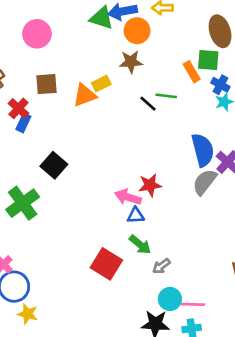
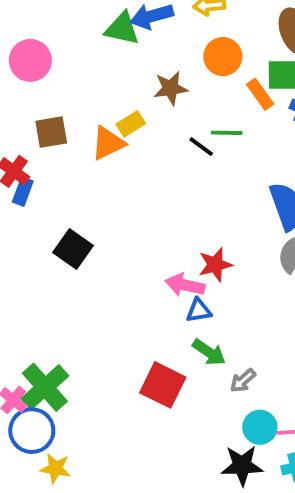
orange circle: (137, 31) -> (223, 57), moved
green cross: (23, 203) -> (45, 387), moved

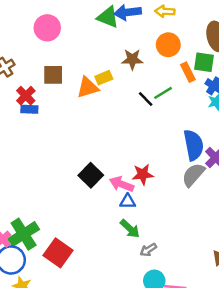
green line: (227, 133) -> (163, 93), turned -42
blue rectangle: (23, 192) -> (29, 109), turned 63
black square: (73, 249) -> (91, 175), moved
red square: (163, 385) -> (58, 253), moved

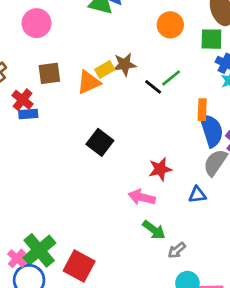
brown star: (132, 59) -> (125, 64), moved
orange rectangle: (188, 72) -> (202, 110), moved, turned 36
black square: (91, 175) -> (100, 142), moved
pink arrow: (122, 184) -> (142, 197), moved
blue triangle: (128, 201) -> (197, 195), moved

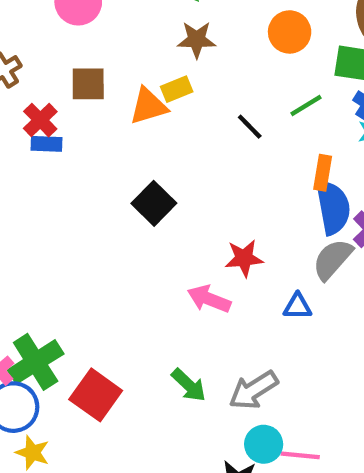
brown star: (125, 64) -> (197, 40), moved
green line: (171, 78) -> (306, 106), moved
green arrow: (154, 230) -> (189, 385), moved
gray arrow: (177, 250) -> (253, 390), size x1.6

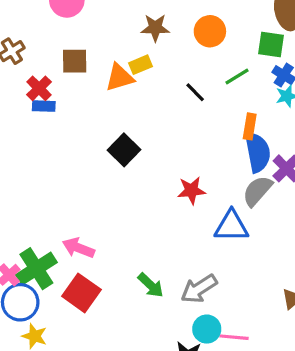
orange circle: (290, 32) -> (210, 31), moved
pink arrow: (209, 299) -> (78, 248), moved
blue triangle: (297, 306) -> (231, 226), size x1.6

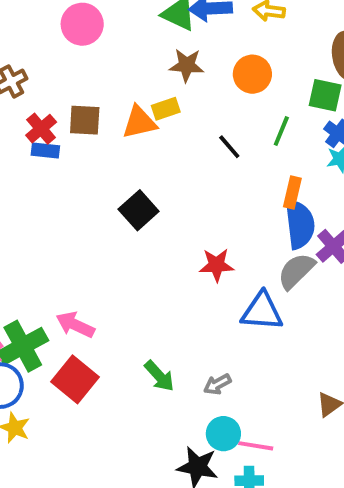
brown square: (75, 61) -> (85, 120), moved
green line: (237, 76) -> (281, 131), turned -40
gray arrow: (199, 289) -> (217, 384), size x0.6

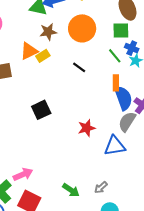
orange circle: (252, 74) -> (82, 28), size x1.4
orange triangle: (139, 122) -> (29, 51), moved
green line: (281, 131) -> (115, 56), moved, turned -49
black square: (139, 210) -> (41, 110), turned 30
pink arrow: (75, 325) -> (23, 174), turned 144

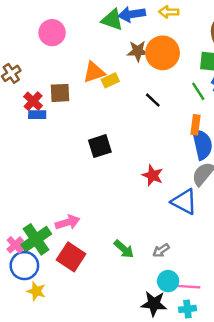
brown star: (48, 32) -> (138, 51), moved
red star: (87, 128) -> (153, 175), turned 30
blue triangle: (115, 146) -> (184, 202), turned 30

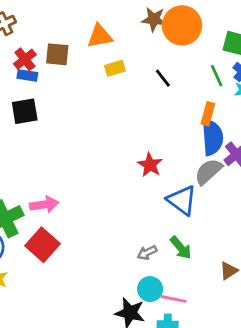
yellow rectangle: (110, 80) -> (115, 68), moved
black square: (100, 146) -> (25, 111), moved
green arrow: (124, 249) -> (181, 248), moved

